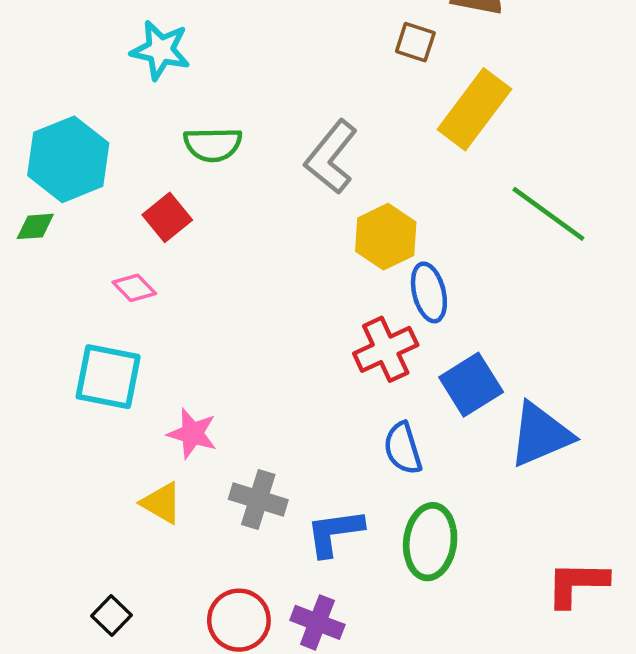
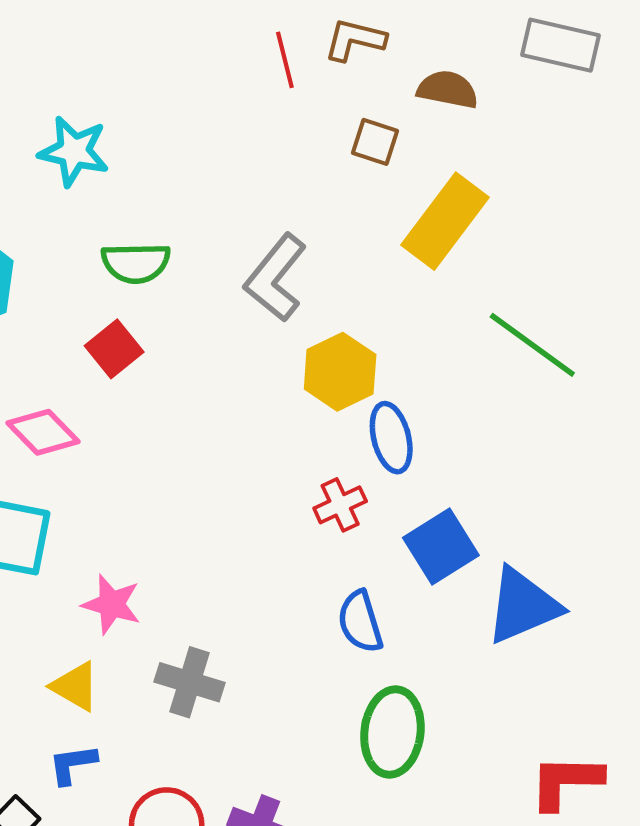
red square: (167, 217) -> (114, 349), moved
pink diamond: (134, 288) -> (43, 432), size x1.4
red cross: (386, 349) -> (340, 505), size x0.7
blue L-shape: (335, 533) -> (73, 764), moved, size x0.7

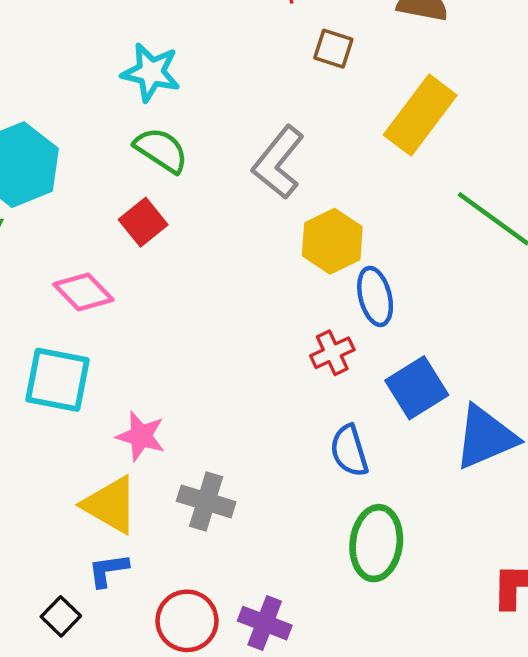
brown square: (375, 142) -> (333, 49), moved
cyan star: (74, 151) -> (151, 72), moved
green semicircle: (136, 263) -> (161, 150), turned -146
yellow triangle: (75, 686) -> (110, 505), size x1.4

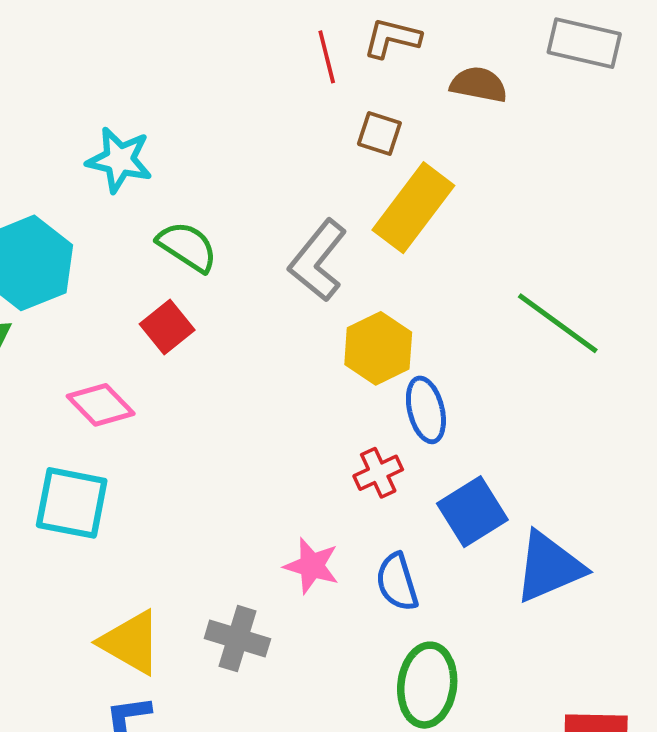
cyan star: (151, 72) -> (119, 160), moved
yellow rectangle: (420, 115) -> (413, 208), moved
pink star: (141, 436) -> (312, 566), moved

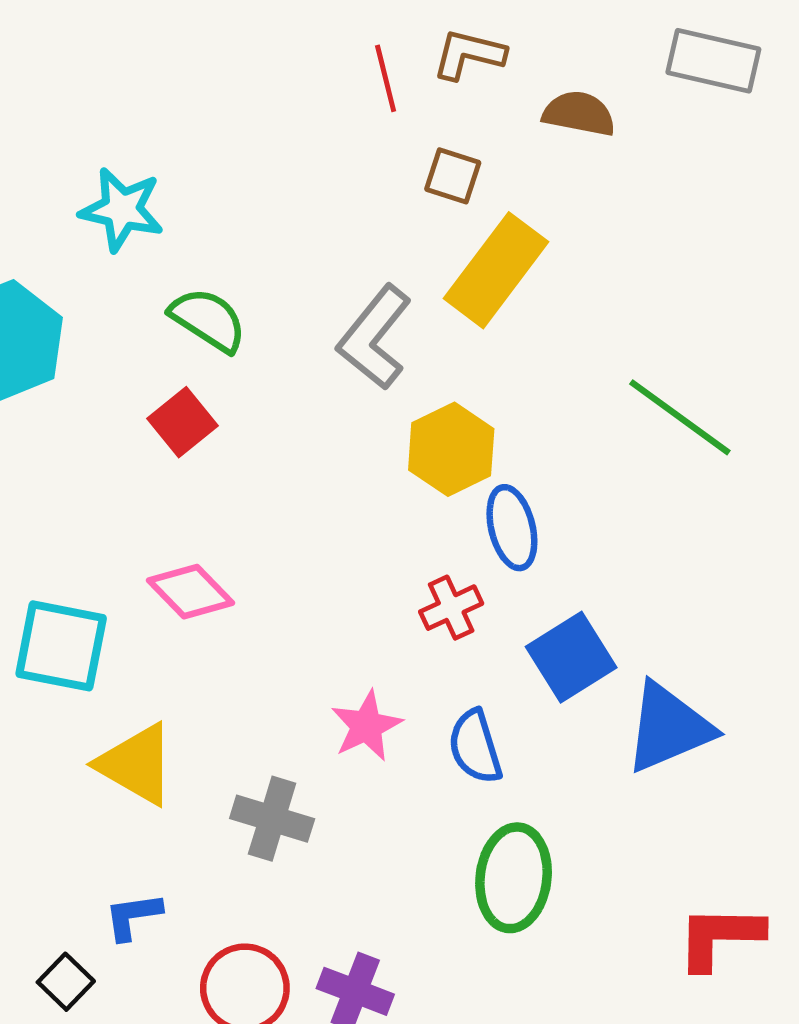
pink diamond: (101, 405) -> (191, 592), moved
pink star: (312, 566) -> (366, 726), turned 30
yellow triangle: (131, 642) -> (136, 764), moved

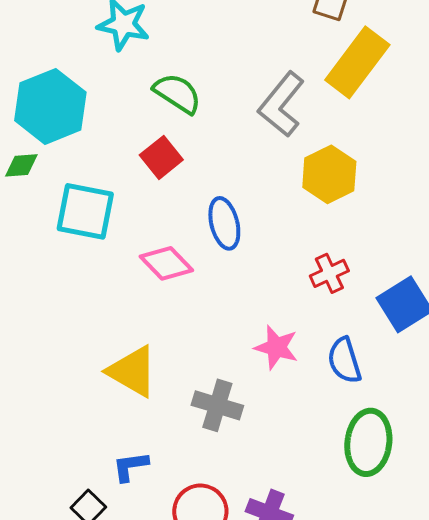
blue ellipse: (512, 528) -> (224, 223), moved
cyan square: (61, 646) -> (85, 211), moved
pink star: (366, 726) -> (276, 347), turned -30

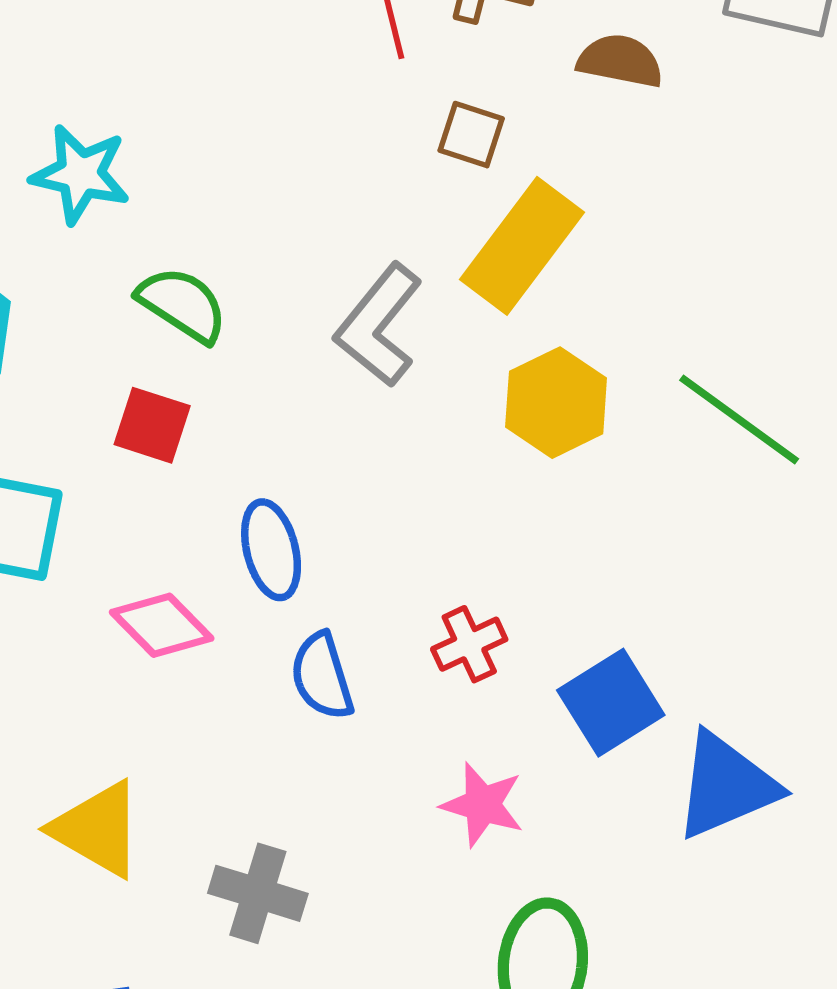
red square: (161, 157) -> (152, 425), turned -33
yellow hexagon: (329, 174) -> (556, 403), moved
pink star: (276, 347) -> (482, 805), moved
blue semicircle: (344, 360) -> (322, 676), moved

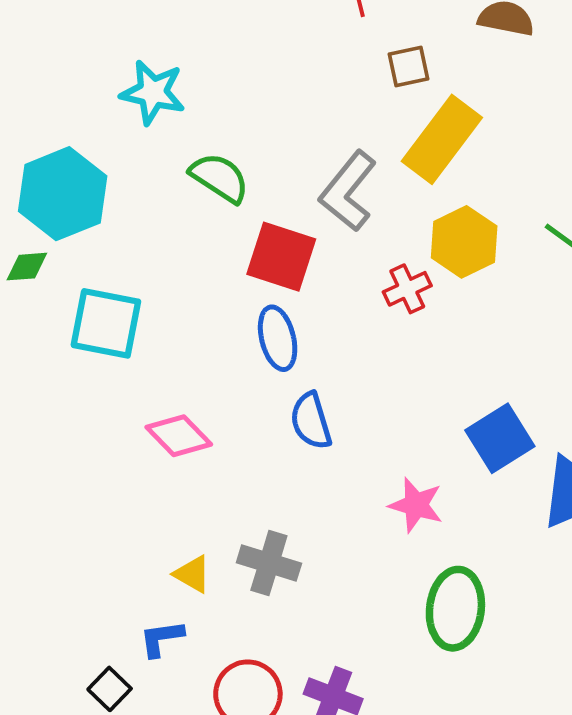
brown square: (471, 135) -> (408, 66), turned -30
red square: (152, 425) -> (281, 257), moved, size x1.4
pink diamond: (162, 625) -> (179, 436), moved
red cross: (469, 644) -> (407, 289), moved
yellow triangle: (97, 829) -> (192, 574), moved, size x0.6

